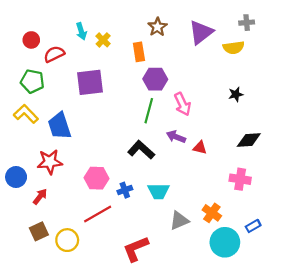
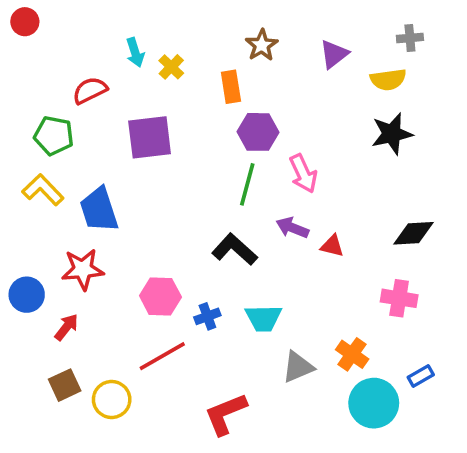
purple triangle: (201, 32) -> (334, 54), size x0.7
red circle: (31, 40) -> (25, 22), moved
black star: (236, 94) -> (392, 134), moved, size x1.6

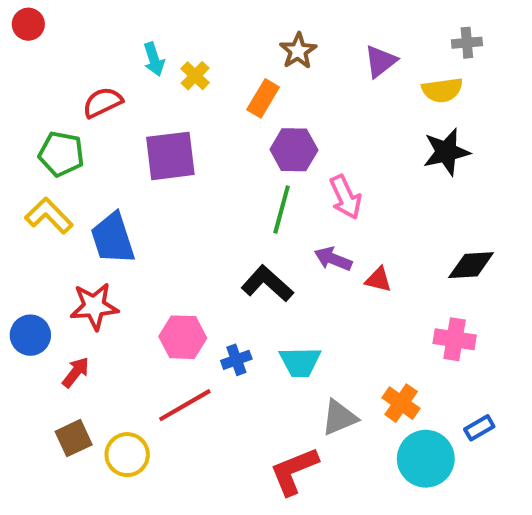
orange rectangle: (231, 87) -> (263, 98), turned 40
red L-shape: (226, 414) -> (294, 471), moved

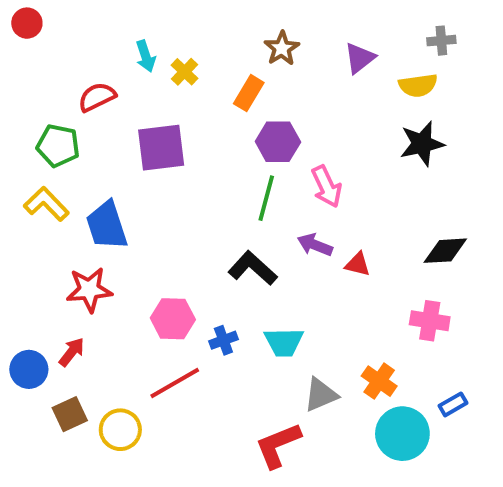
blue circle: (30, 335) -> (29, 369), moved

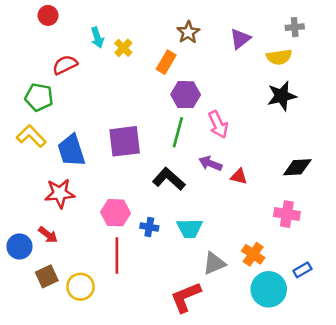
red circle: (27, 23) -> (48, 15), moved
purple square: (161, 148) -> (125, 141), moved
blue cross: (223, 340) -> (149, 227), turned 30
red arrow: (72, 352) -> (48, 235), turned 90
red line: (175, 383) -> (117, 256), turned -60

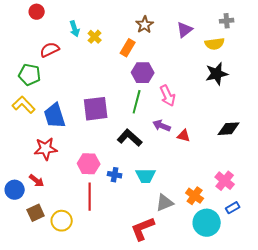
pink cross: (287, 214) -> (225, 181), moved, turned 30

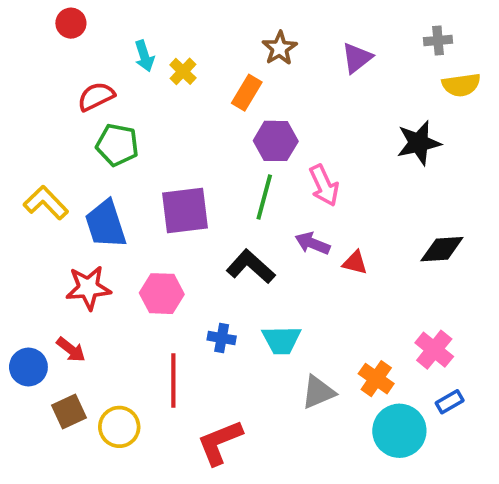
yellow semicircle: (215, 44) -> (461, 85), moved
green pentagon: (30, 75) -> (117, 145), moved
pink hexagon: (89, 164) -> (162, 294), moved
red L-shape: (143, 229) -> (220, 442), moved

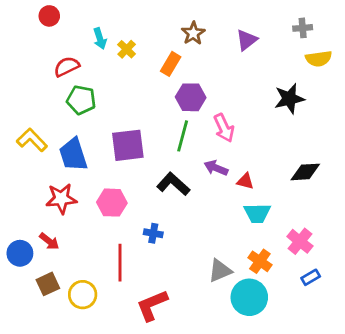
cyan trapezoid: (282, 340) -> (257, 213), moved
cyan circle: (399, 431) -> (249, 297), moved

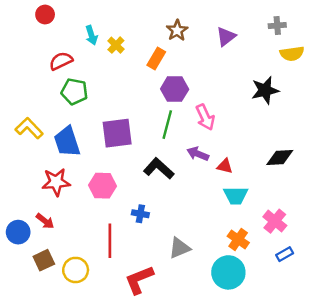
gray triangle: (220, 271) -> (179, 248), moved

